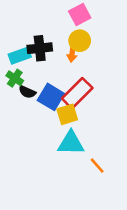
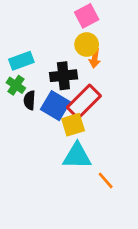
black cross: (40, 48) -> (63, 76), moved
orange arrow: (72, 53) -> (95, 58), moved
black semicircle: (27, 92) -> (30, 100), turned 70

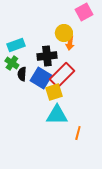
pink square: (87, 16) -> (84, 12), moved
orange line: (106, 180) -> (78, 133), turned 56

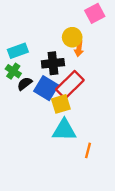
black semicircle: (22, 74) -> (25, 84), turned 48

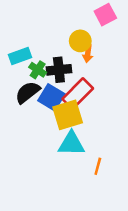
green cross: (13, 71) -> (38, 70), moved
black semicircle: (25, 84) -> (28, 92), size x1.5
yellow square: (61, 104) -> (68, 115), size x1.4

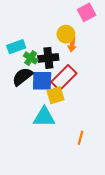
blue square: (51, 97) -> (42, 81), turned -30
yellow square: (68, 115) -> (56, 95), size x0.7
cyan triangle: (71, 144) -> (44, 117), moved

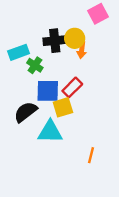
black cross: (48, 58) -> (55, 41), moved
black semicircle: (22, 77) -> (26, 112), moved
red rectangle: (64, 78) -> (72, 87), size x0.7

